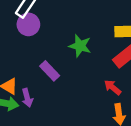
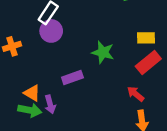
purple rectangle: (50, 71) -> (72, 77), turned -66

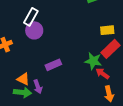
green star: (103, 52) -> (93, 61), moved

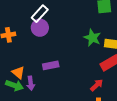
green star: (93, 61) -> (92, 38), moved
red arrow: (102, 74) -> (97, 85), turned 88

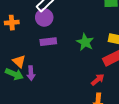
green star: (92, 38) -> (85, 42), moved
purple rectangle: (51, 65) -> (48, 42), moved

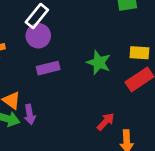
red arrow: (98, 80) -> (106, 122), moved

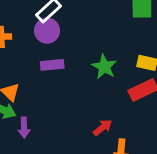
purple arrow: (30, 114) -> (24, 128), moved

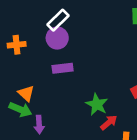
green star: (104, 67) -> (97, 104), moved

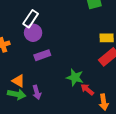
red arrow: (109, 123) -> (87, 89), turned -88
purple arrow: (39, 125) -> (37, 92), moved

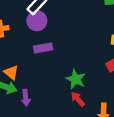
red arrow: (87, 89) -> (78, 99), moved
purple arrow: (37, 92) -> (26, 98), moved

